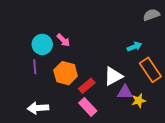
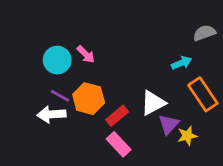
gray semicircle: (151, 15) -> (204, 33), moved
purple line: (35, 67) -> (60, 96), moved, turned -56
purple triangle: (125, 92) -> (169, 124), turned -49
white arrow: (38, 108) -> (51, 114), moved

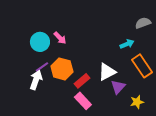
purple line: (60, 96) -> (42, 67), turned -64
white arrow: (51, 114) -> (36, 80), turned 114
yellow star: (187, 136) -> (137, 102), moved

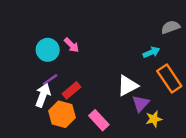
orange hexagon: (62, 69) -> (62, 114), moved
red rectangle: (82, 81) -> (72, 90), moved
yellow star: (137, 102) -> (154, 119), moved

